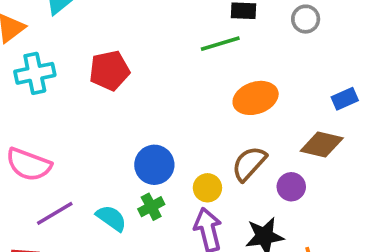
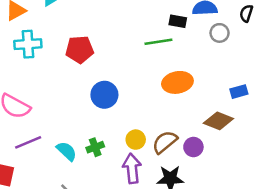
brown semicircle: (249, 164) -> (165, 142), moved
blue circle: (154, 165) -> (104, 95), moved

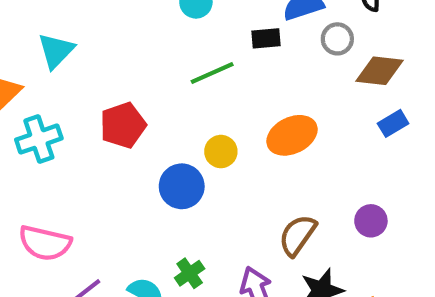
green line: (158, 42) -> (212, 73), moved
brown diamond: (218, 121) -> (379, 71), moved
yellow circle: (136, 140) -> (221, 152), moved
purple circle: (193, 147) -> (371, 221), moved

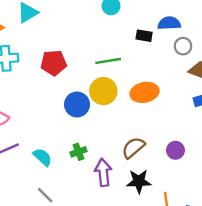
green line: (212, 73) -> (108, 61), moved
yellow circle: (221, 152) -> (103, 91), size x1.5
green cross: (190, 273) -> (79, 152), moved

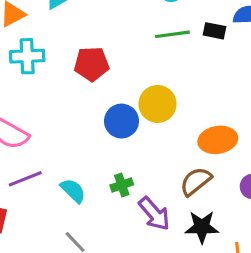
green line: (108, 61) -> (172, 34), moved
orange ellipse: (145, 92) -> (218, 140), moved
purple arrow: (103, 172) -> (154, 214), turned 144

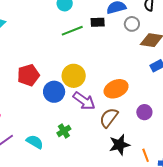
red pentagon: (92, 64) -> (28, 75), moved
purple arrow: (154, 214) -> (84, 101), moved

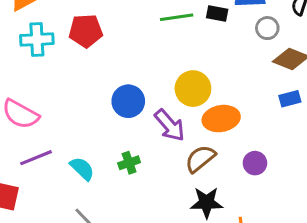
red pentagon: (28, 75) -> (86, 31), moved
yellow circle: (74, 76) -> (193, 89), moved

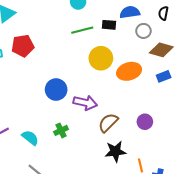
yellow circle: (193, 89) -> (101, 58), moved
orange ellipse: (221, 119) -> (129, 71), moved
purple arrow: (170, 125) -> (85, 103), turned -30

